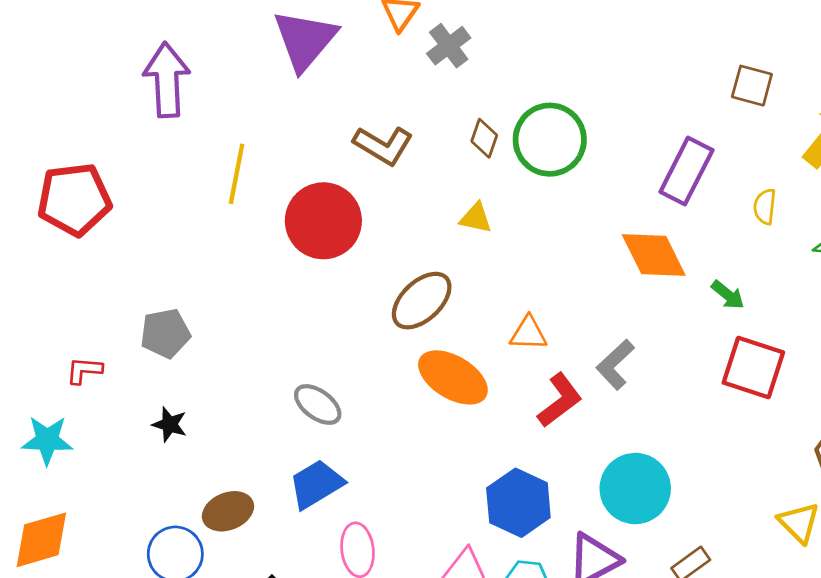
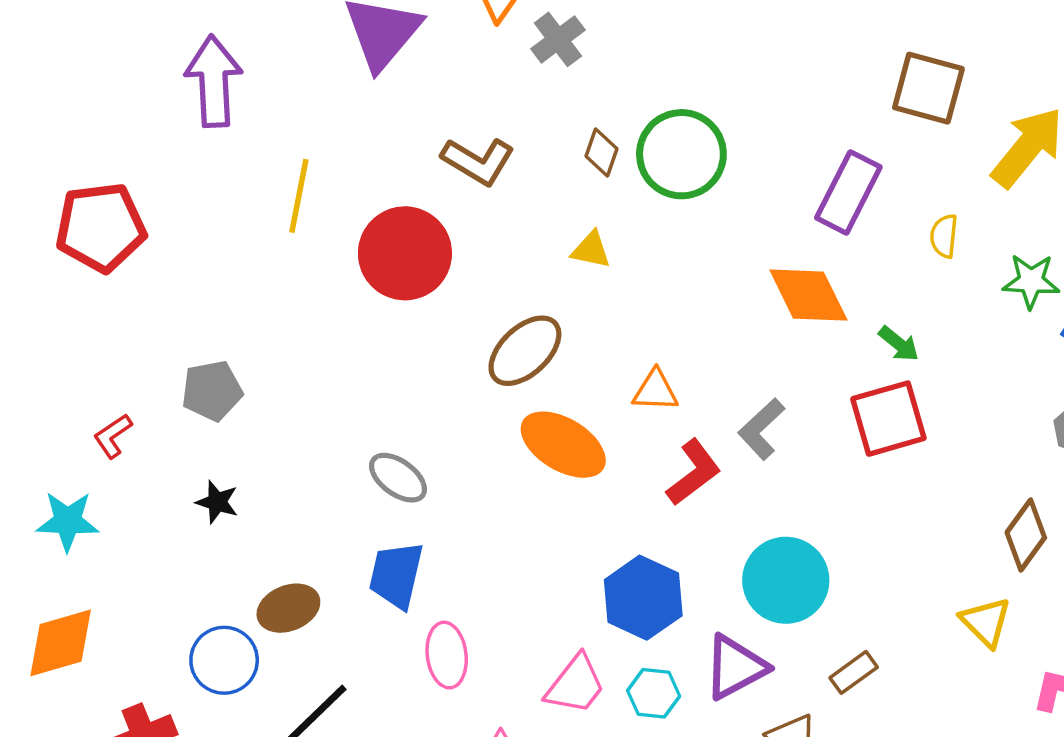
brown square: (752, 86) -> (928, 88), size x1.4
red square: (753, 367) -> (888, 419), moved, turned -34
red L-shape: (84, 370) -> (113, 436), turned -39
blue trapezoid: (316, 484) -> (396, 575), turned -46

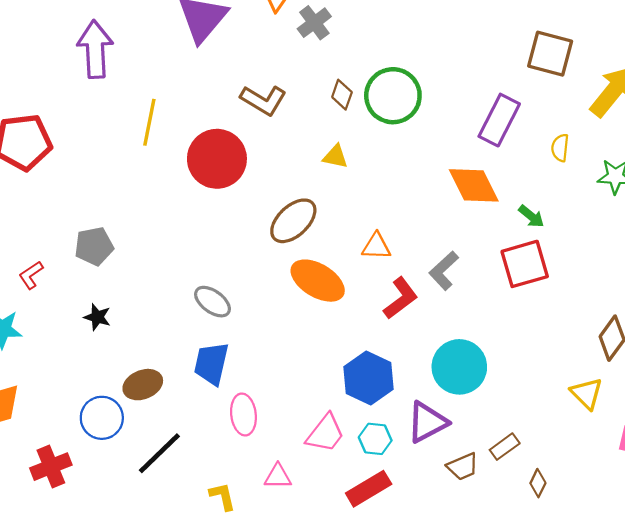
brown rectangle: (854, 672) -> (505, 447), moved

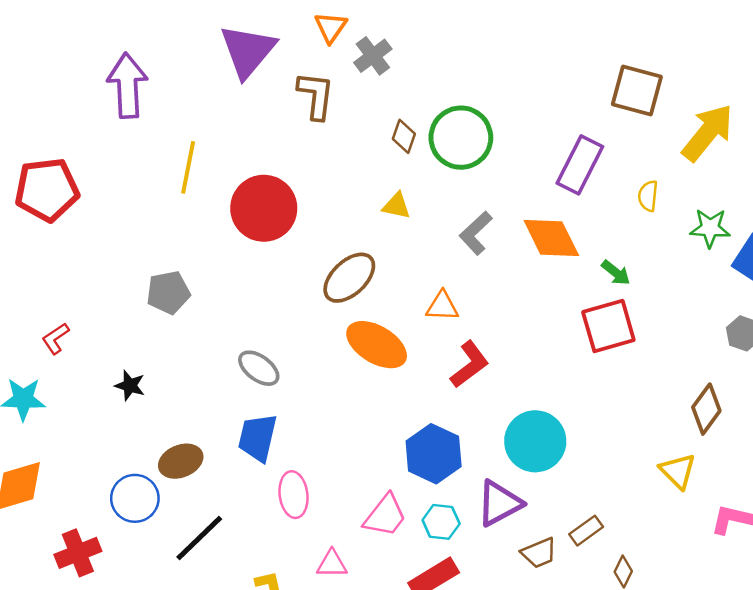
brown L-shape: (263, 100) -> (316, 95), moved, turned -114
gray pentagon: (94, 246) -> (168, 293), moved
gray L-shape: (444, 271) -> (476, 233), moved

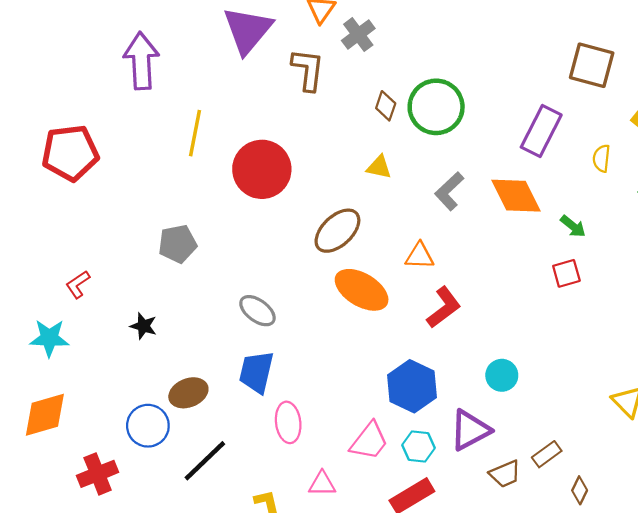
red square: (608, 326) -> (566, 273), size x0.6
cyan circle: (535, 441) -> (502, 375), size x0.6

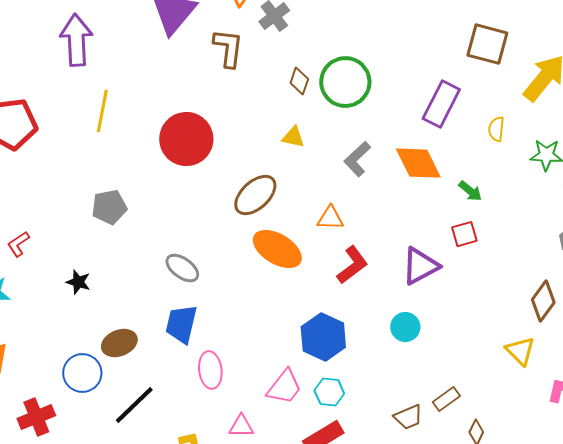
yellow line: (195, 133) -> (102, 111), moved
purple triangle: (470, 430) -> (420, 266), moved

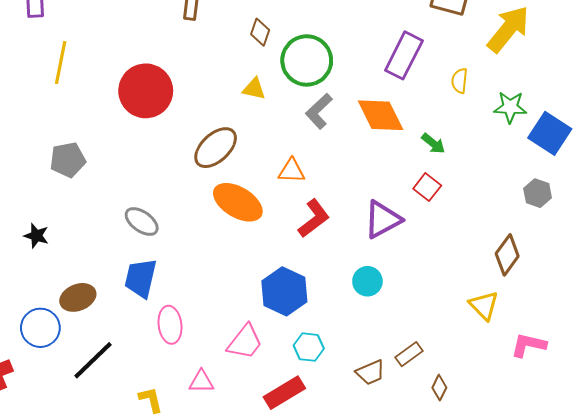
green circle: (345, 82) -> (307, 60), moved
red square: (464, 234) -> (427, 187), turned -36
cyan hexagon: (329, 392) -> (309, 347), moved

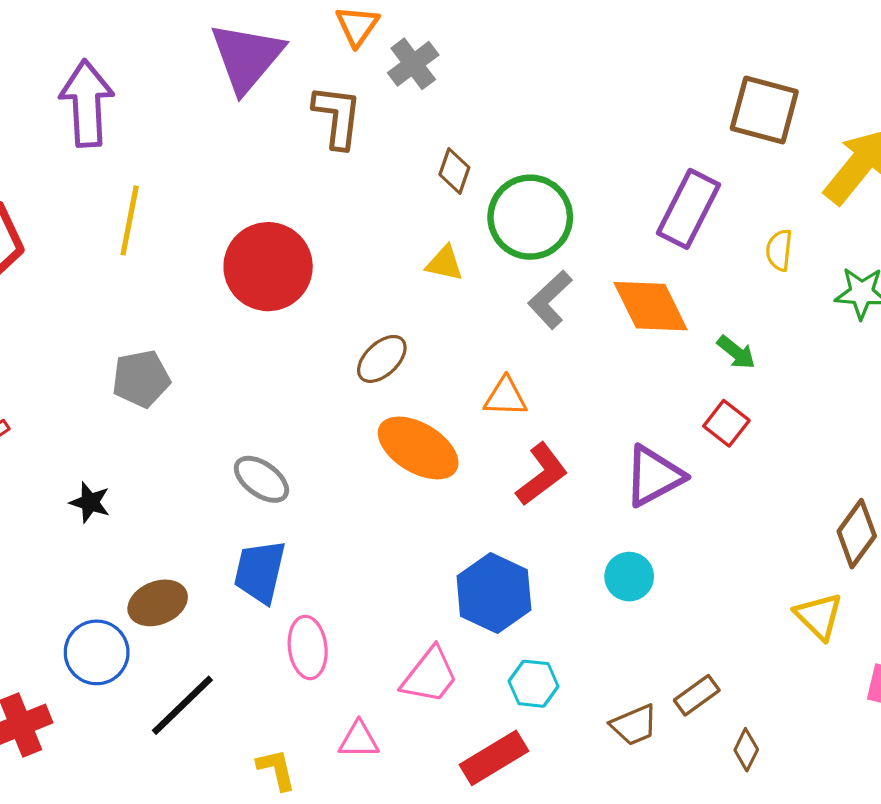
brown ellipse: (216, 148) -> (382, 359), size x0.7

